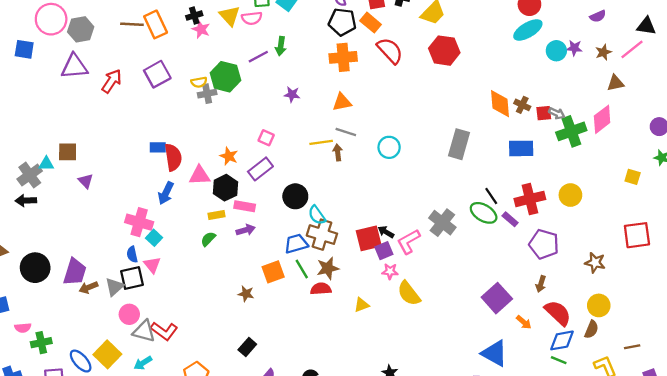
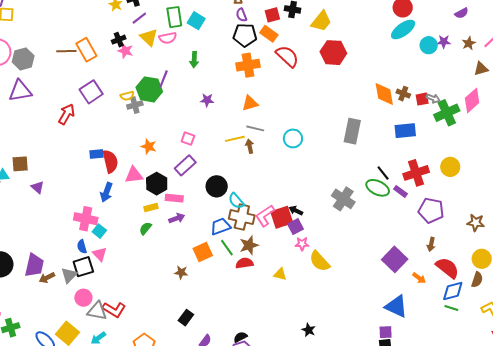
purple line: (258, 57) -> (164, 79), moved, turned -36
red arrow: (112, 81) -> (67, 114), moved
orange star: (229, 156) -> (149, 146), moved
pink L-shape: (409, 241) -> (265, 216), moved
yellow triangle: (362, 305) -> (280, 274), turned 40

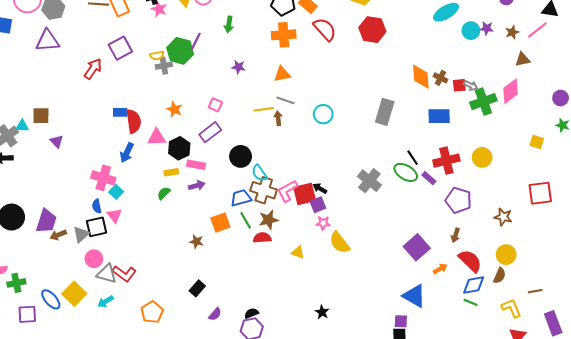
orange arrow: (419, 278) -> (440, 269), turned -72

